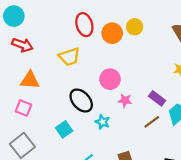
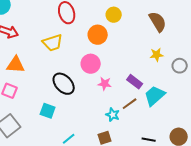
orange circle: (112, 33) -> (98, 35), moved
cyan star: (103, 122) -> (113, 115), moved
cyan square: (64, 129) -> (48, 111), turned -35

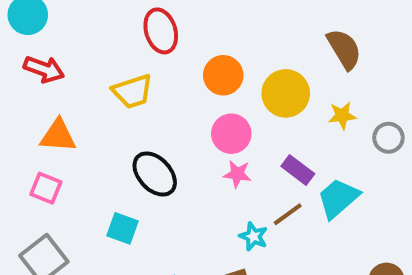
yellow circle: (114, 15) -> (286, 93), moved, size x1.5
pink circle: (91, 64) -> (231, 134), moved

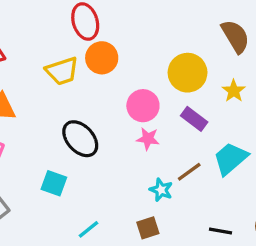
orange circle: (223, 75) -> (102, 58), moved
yellow star: (342, 116) -> (234, 91), turned -30
purple rectangle: (298, 170) -> (194, 119), moved

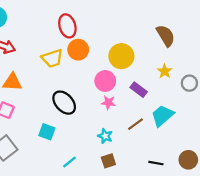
yellow circle: (188, 73) -> (121, 56), moved
cyan star: (161, 190) -> (105, 136), moved

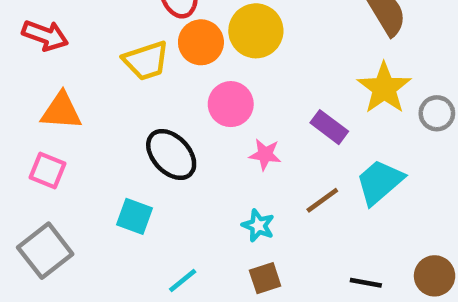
yellow circle: (121, 56) -> (256, 31), moved
yellow star: (165, 71) -> (384, 88), size x1.6
pink circle: (105, 81) -> (231, 104), moved

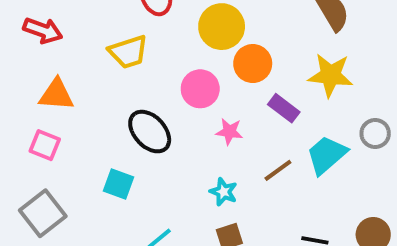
orange circle: (201, 42) -> (253, 64), moved
yellow star: (384, 88) -> (330, 75), turned -30
gray circle: (437, 113) -> (375, 133), moved

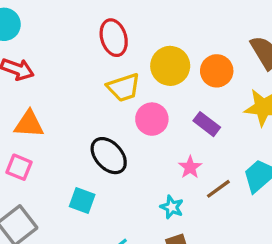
yellow trapezoid: (128, 52) -> (124, 87), moved
orange circle: (253, 64) -> (217, 71), moved
purple rectangle: (284, 108) -> (207, 124), moved
pink star: (229, 132) -> (190, 167), moved, turned 30

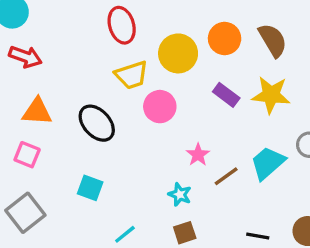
orange circle: (217, 71) -> (225, 38), moved
purple rectangle: (207, 124) -> (226, 95), moved
black ellipse: (109, 156) -> (97, 123), moved

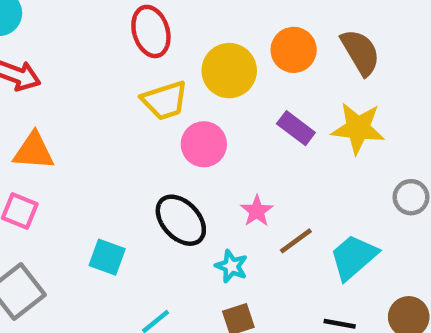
black ellipse: (97, 123) -> (181, 220), moved
cyan trapezoid: (268, 163) -> (353, 257), moved

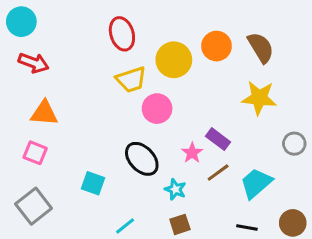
purple rectangle: (296, 128) -> (218, 139), moved

